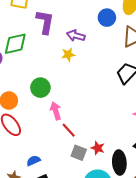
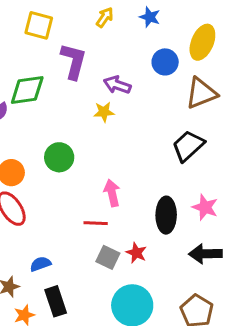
pink arrow: (56, 111) -> (112, 193), moved
red line: (69, 130) -> (96, 223), turned -49
black ellipse: (119, 163) -> (166, 215), moved

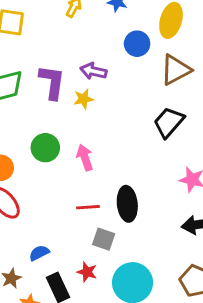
purple L-shape: (74, 61) -> (52, 82), moved
pink arrow: (112, 193) -> (85, 158), moved
black ellipse: (166, 215) -> (127, 204), moved
red star: (136, 253) -> (87, 272), moved

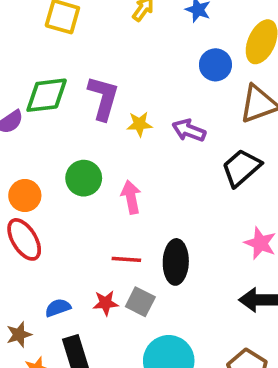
purple arrow: (93, 71) -> (189, 130), moved
red star: (87, 272) -> (106, 303), moved, turned -30

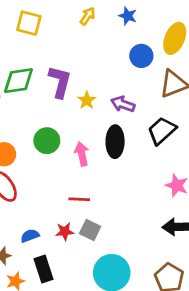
yellow star: (139, 124) -> (87, 100), turned -30
black ellipse: (176, 262) -> (115, 142), moved

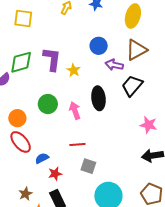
blue circle: (141, 56) -> (99, 46), moved
purple arrow: (123, 104) -> (114, 65), moved
red star: (65, 231) -> (55, 174), moved
blue semicircle: (30, 236) -> (42, 158), moved

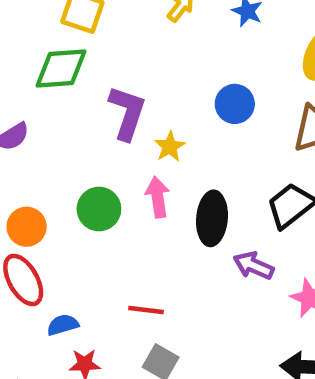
green diamond: (21, 62) -> (61, 68), moved
purple arrow: (114, 65) -> (254, 266), moved
pink arrow: (75, 110) -> (158, 197), moved

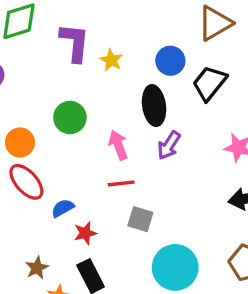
blue circle: (235, 104) -> (170, 61), moved
pink arrow: (158, 197) -> (118, 145), moved
purple arrow: (254, 266) -> (169, 145), moved, turned -68

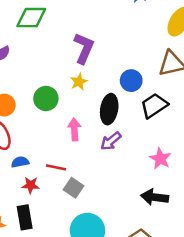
purple L-shape: (75, 43) -> (84, 48), moved
yellow star: (111, 60) -> (79, 82), moved
red line: (121, 183) -> (56, 167), moved

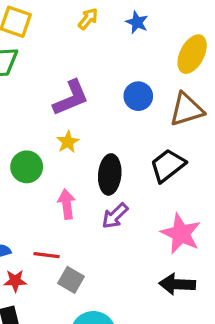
purple L-shape: (84, 48) -> (71, 98), turned 48
blue circle: (131, 81) -> (138, 96), moved
pink star: (160, 159) -> (181, 234), size x1.4

